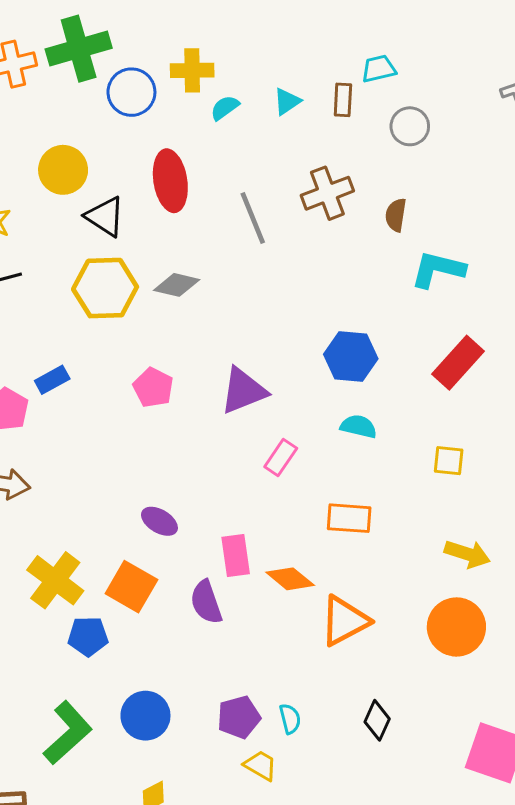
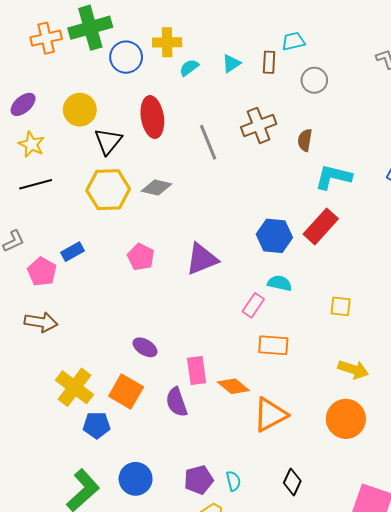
black triangle: (105, 217) -> (108, 141), turned 36
red rectangle: (458, 363) -> (321, 226), moved
pink rectangle: (281, 458) -> (253, 305), moved

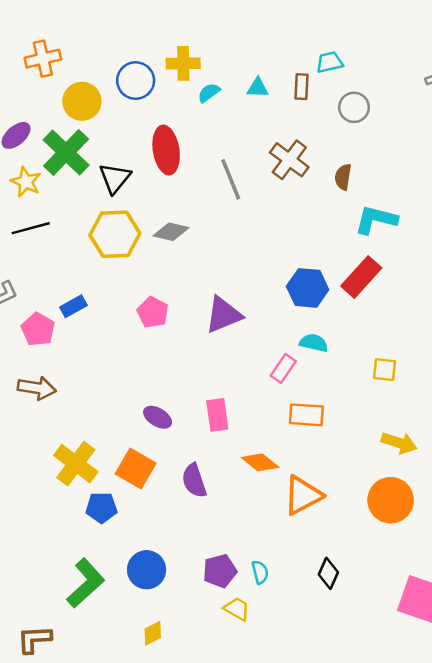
green cross: (90, 28) -> (66, 153), moved, turned -30
cyan triangle: (231, 63) -> (258, 88), turned 36
yellow circle: (80, 110) -> (82, 101), moved
brown cross: (259, 125) -> (289, 160), turned -32
pink rectangle: (197, 370) -> (217, 415), moved

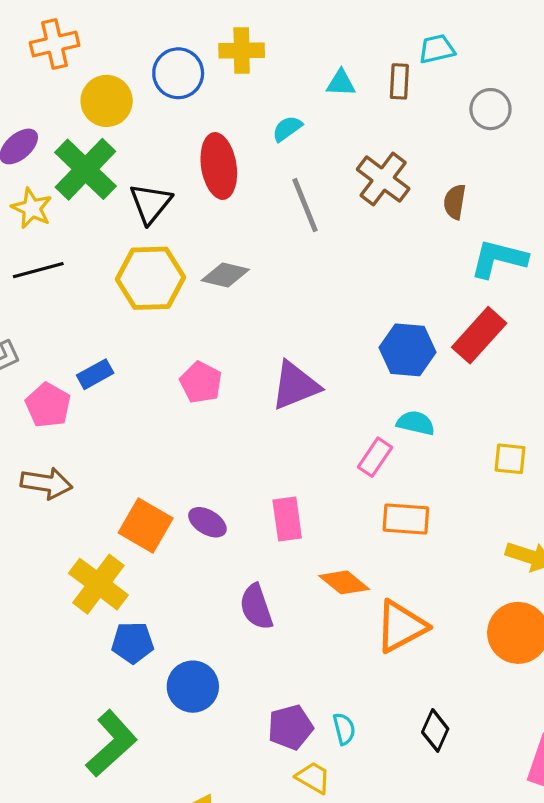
cyan semicircle: (209, 93) -> (287, 129), moved
gray circle: (354, 107) -> (490, 109), moved
orange square: (136, 468) -> (146, 526), moved
blue circle: (147, 570) -> (193, 687), moved

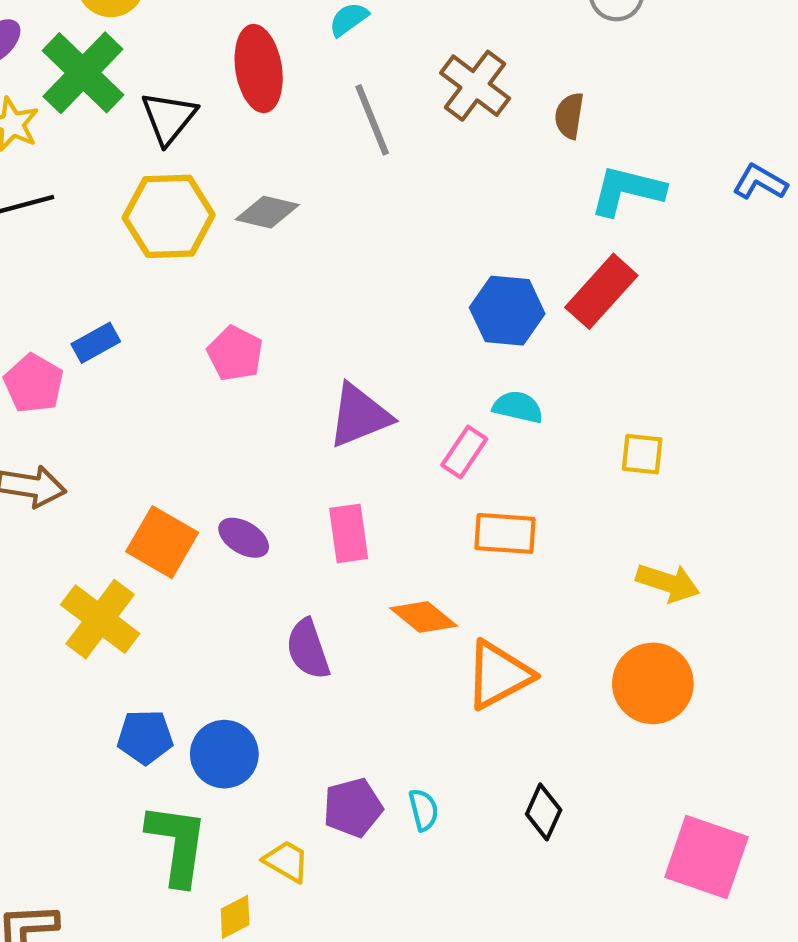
purple triangle: (295, 386) -> (359, 416), moved
blue pentagon: (133, 643) -> (145, 737), moved
green L-shape: (111, 743) -> (177, 844), moved, turned -40
yellow trapezoid: (313, 778) -> (286, 861), moved

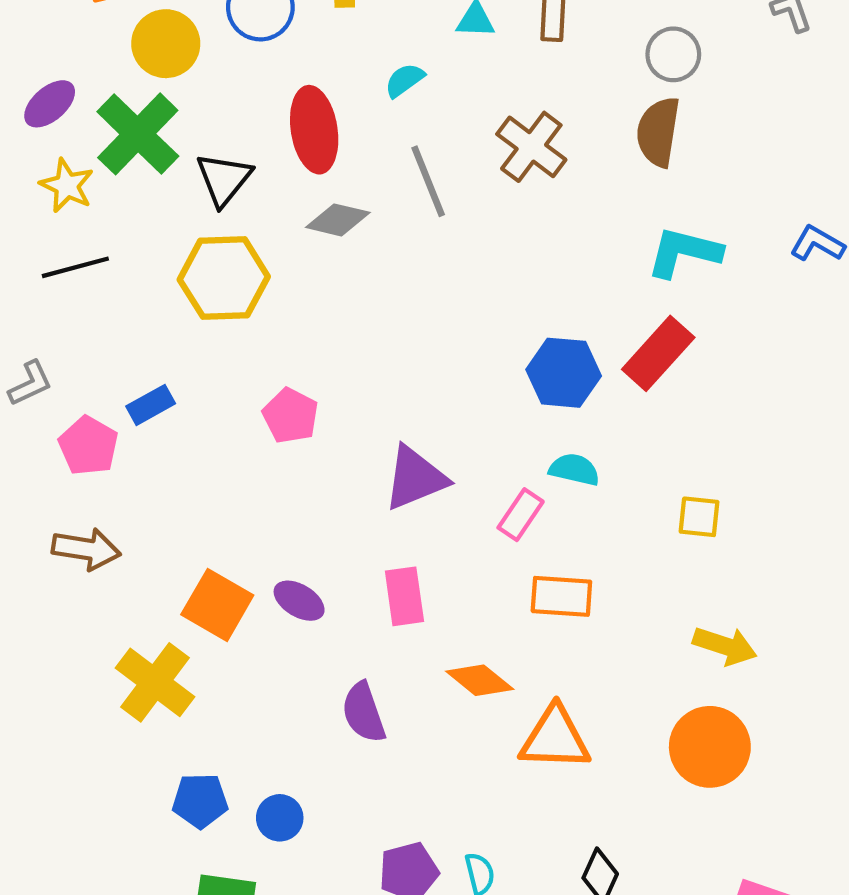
brown semicircle: (569, 116) -> (658, 132), moved, size x1.5
gray diamond: (267, 212) -> (338, 220), moved
orange triangle: (499, 675) -> (555, 738), turned 30
blue circle: (224, 754) -> (280, 818), size x0.7

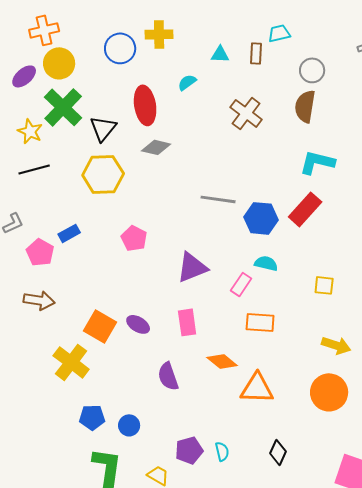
yellow circle: (166, 44) -> (59, 63), moved
purple ellipse: (50, 104) -> (24, 76), moved
gray line: (428, 181) -> (218, 199), moved, turned -60

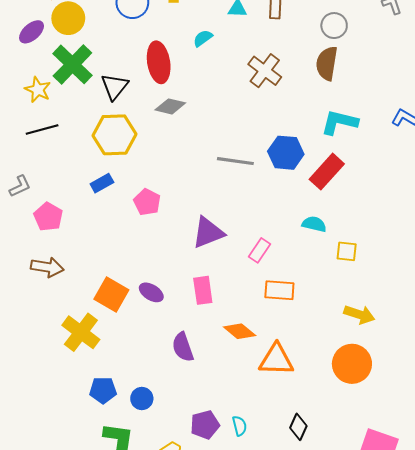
blue hexagon: (261, 218) -> (286, 153), moved
blue rectangle: (69, 233) -> (102, 183), moved
cyan semicircle: (266, 263) -> (314, 224), moved

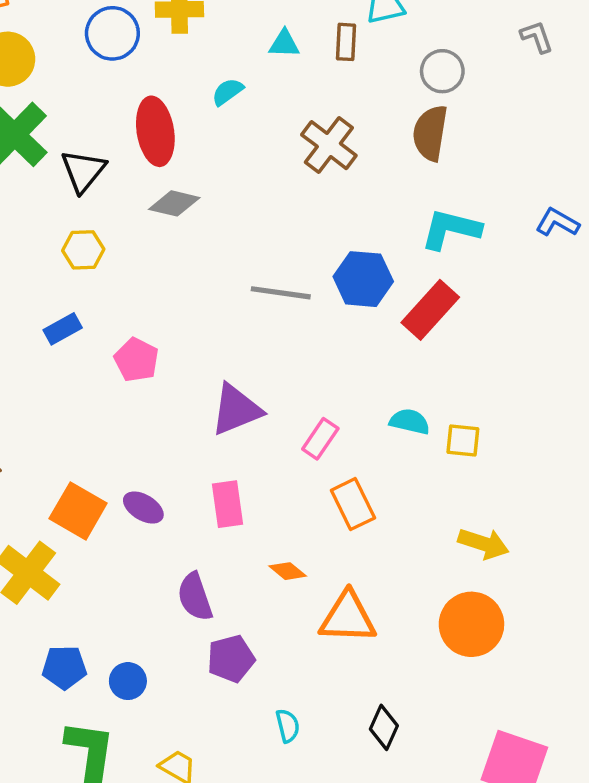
yellow hexagon: (115, 135) -> (83, 250), size x0.6
cyan semicircle: (314, 224) -> (410, 422), moved
orange rectangle: (279, 290) -> (353, 504), turned 60
orange diamond: (240, 331) -> (288, 571), size x0.7
purple pentagon: (205, 425) -> (231, 659), moved

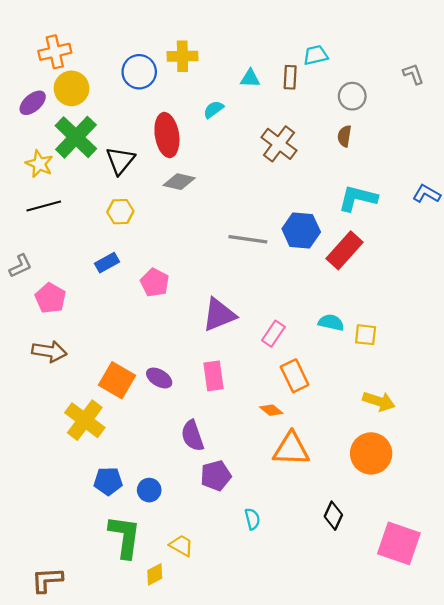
brown semicircle: (430, 133) -> (344, 136), size x0.6
orange diamond: (288, 571) -> (271, 410), moved
black diamond: (384, 727) -> (333, 516), moved

